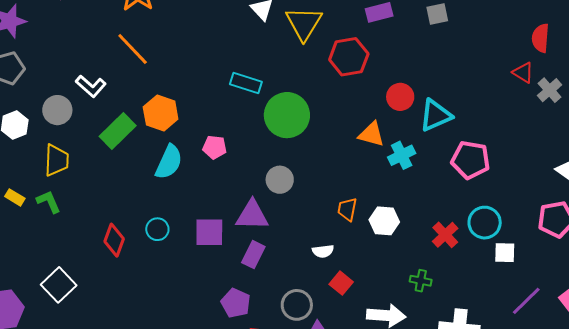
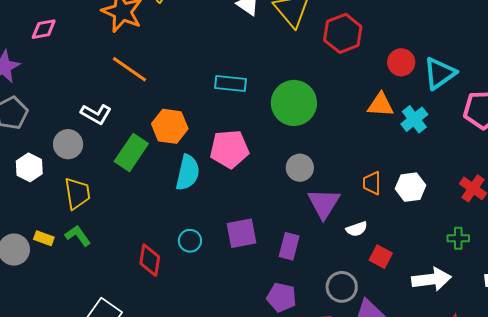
cyan rectangle: (246, 83) -> (231, 84), moved
pink pentagon: (215, 147) -> (229, 149), size x1.6
purple triangle: (252, 215) -> (324, 203), moved, turned -48

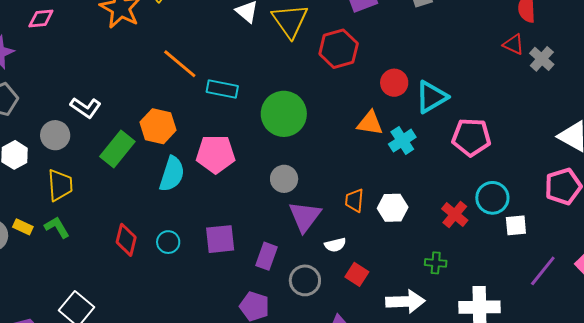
orange line: (129, 69) -> (180, 64), moved
red diamond: (150, 260) -> (126, 240), moved
gray circle: (342, 287) -> (305, 280), moved

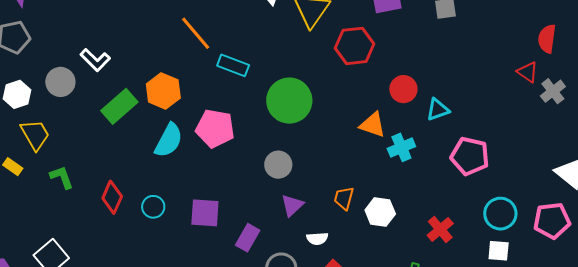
cyan triangle: (431, 97) -> (438, 110), size x0.7
yellow trapezoid: (60, 185) -> (35, 135), moved, turned -36
cyan circle: (492, 198) -> (500, 214), moved
purple triangle: (305, 216) -> (292, 205), size x0.7
green L-shape: (57, 227) -> (62, 177), moved

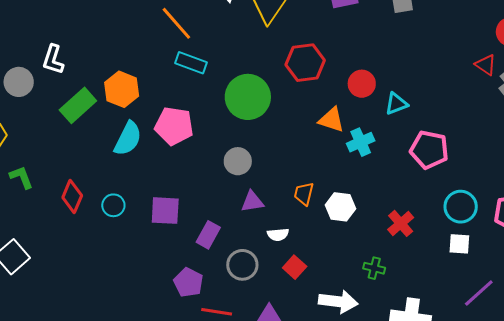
orange line: (196, 33) -> (176, 23), moved
red hexagon: (355, 46) -> (305, 63), moved
white L-shape: (95, 60) -> (53, 59), turned 64
purple triangle: (292, 205) -> (252, 202), turned 35

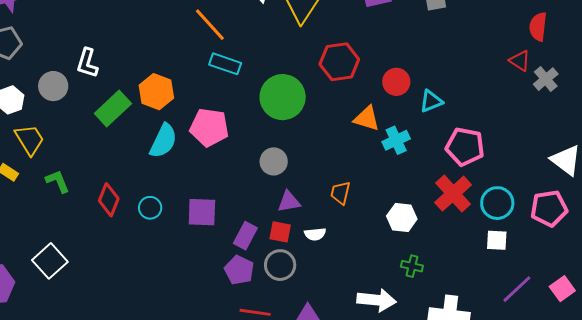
white hexagon: (340, 207) -> (402, 218), moved
red cross: (401, 223) -> (453, 194), moved, size x1.4
red square: (295, 267) -> (280, 232), moved, turned -30
purple pentagon: (188, 282) -> (239, 270), moved

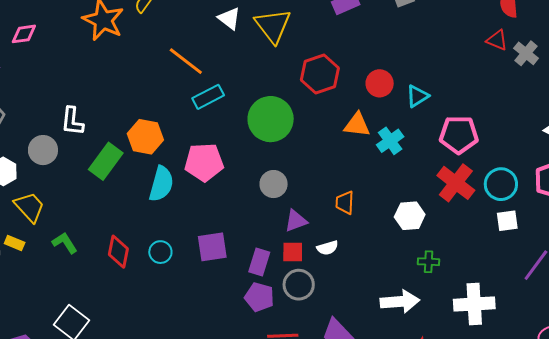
cyan rectangle: (225, 64) -> (208, 97), turned -36

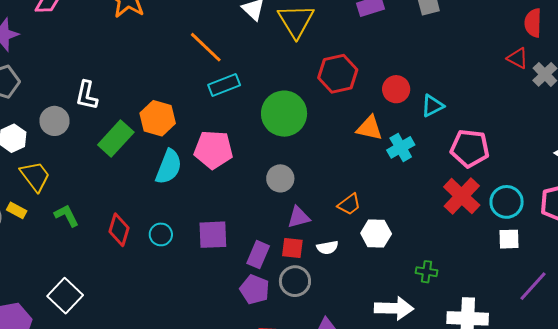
orange trapezoid: (345, 203) -> (349, 204), turned -135
white hexagon: (410, 216) -> (376, 233), moved

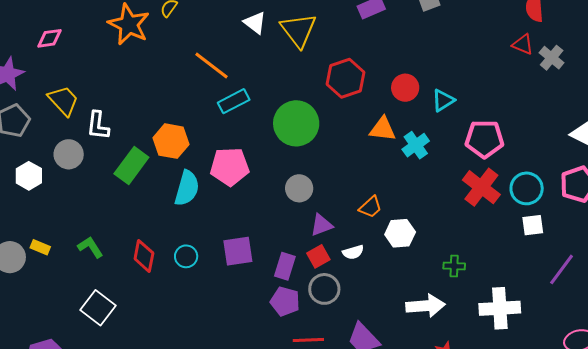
yellow trapezoid: (35, 176) -> (63, 101), moved
red square: (292, 248) -> (318, 256), turned -30
white square: (65, 296) -> (98, 308), moved

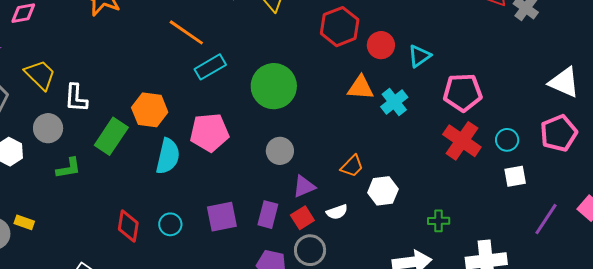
red hexagon: (345, 78) -> (340, 27), moved
cyan circle: (527, 188) -> (507, 140), size x0.7
green L-shape: (90, 247) -> (69, 168), moved, turned 116
purple rectangle: (285, 266) -> (268, 215), moved

